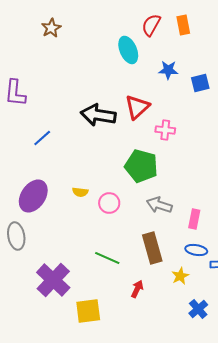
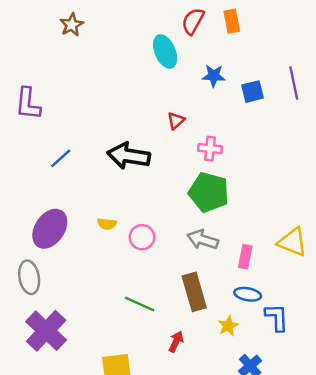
red triangle: (137, 107) -> (176, 121), size x0.6
black arrow: (98, 115) -> (129, 156), moved
green pentagon: (141, 166) -> (209, 192), moved
purple cross: (53, 280) -> (46, 331), moved

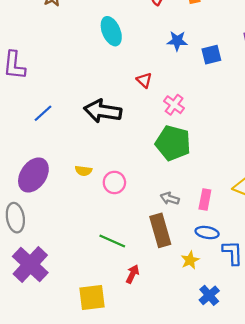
cyan ellipse: (165, 52) -> (111, 31), moved
red triangle: (176, 121) -> (144, 80), turned -35
pink cross: (210, 149) -> (174, 105), turned 30
gray arrow: (203, 240) -> (170, 198), moved, size x0.7
red arrow: (176, 342) -> (133, 274), moved

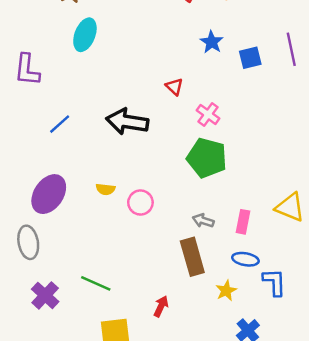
cyan ellipse: (111, 31) -> (85, 35), moved, turned 44
blue star: (177, 41) -> (212, 42), turned 30
green line: (112, 241) -> (96, 283), moved
purple cross: (30, 264) -> (45, 295), size x0.7

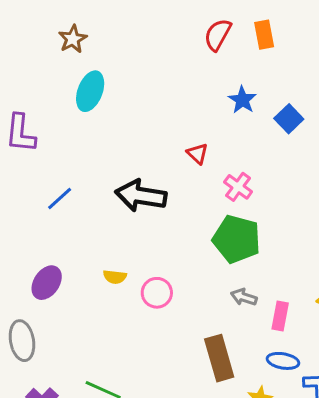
blue square: (250, 58) -> (289, 119), turned -30
purple ellipse: (49, 194) -> (47, 283), size x0.7
gray arrow: (203, 221) -> (244, 297), moved

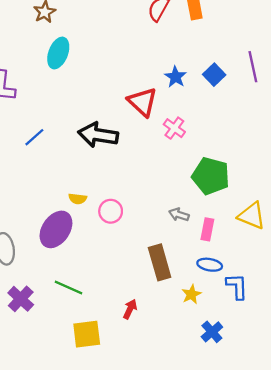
blue star: (242, 100) -> (175, 77), moved
red triangle: (197, 154) -> (142, 102), size x1.8
green pentagon: (237, 239) -> (211, 176), moved
purple ellipse: (47, 283) -> (56, 229), moved, size x1.4

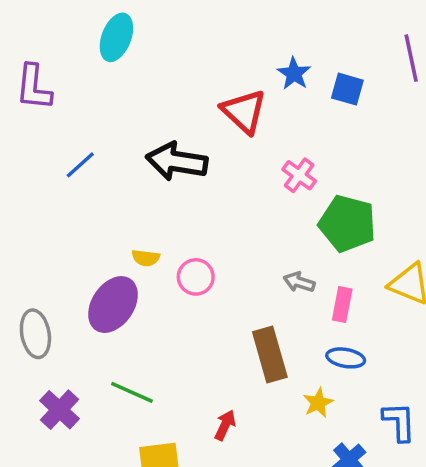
blue square: (214, 75) -> (347, 89), moved, turned -30
pink cross: (174, 128) -> (299, 175), moved
blue L-shape: (237, 286) -> (399, 422), moved

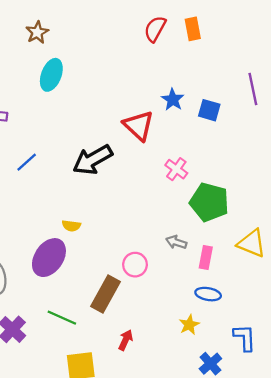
black arrow: (177, 161) -> (93, 160), turned -39
pink circle: (196, 277) -> (135, 265), moved
brown rectangle: (270, 354) -> (106, 294), moved, turned 45

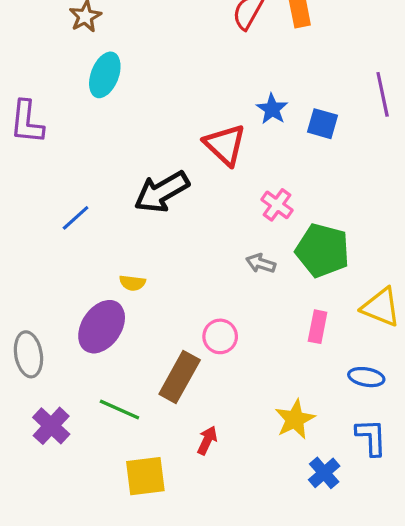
blue line: (27, 162) -> (76, 218), moved
gray arrow: (176, 242) -> (261, 263), moved
blue ellipse: (208, 294) -> (366, 377), moved
yellow star: (189, 325) -> (295, 419), size x1.4

